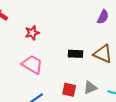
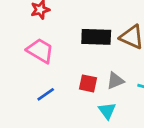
black rectangle: (75, 54) -> (96, 37), size x1.5

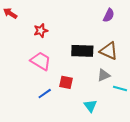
gray triangle: (115, 81) -> (104, 75), moved
red square: (88, 83) -> (66, 82), moved

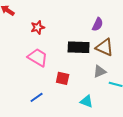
purple semicircle: (109, 15) -> (98, 24), moved
blue line: (45, 94) -> (37, 97), moved
cyan triangle: (90, 106) -> (87, 101), turned -32

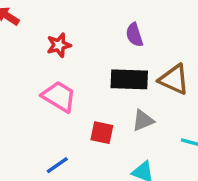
purple semicircle: (98, 24) -> (134, 35), moved, turned 136
gray triangle: (100, 71) -> (143, 121), moved

